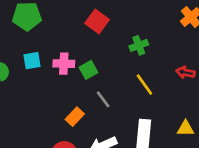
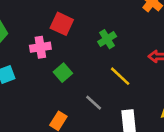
pink cross: (64, 64) -> (40, 47), moved
gray line: (103, 99) -> (94, 103), moved

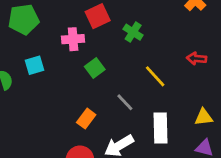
red square: (62, 24) -> (98, 16), turned 35
green cross: (107, 39) -> (133, 32), moved, turned -30

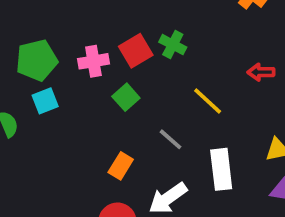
red square: (98, 16) -> (136, 51), moved
green pentagon: (24, 19) -> (37, 60), moved

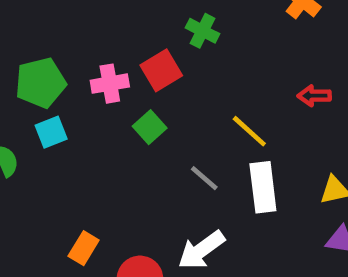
green cross: (173, 45) -> (203, 31), moved
orange rectangle: (121, 166) -> (84, 248), moved
white rectangle: (221, 169) -> (263, 187), moved

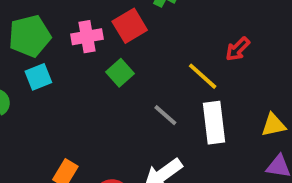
red arrow: (314, 96) -> (238, 49), moved, turned -44

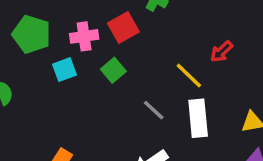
green pentagon: (30, 36) -> (32, 34), turned 30
cyan square: (38, 77) -> (64, 70), moved

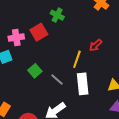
green square: (113, 70) -> (35, 71), moved
yellow line: (189, 76) -> (77, 59), turned 66

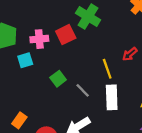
green cross: (57, 15) -> (88, 17), size x1.5
yellow line: (77, 59) -> (107, 69), turned -42

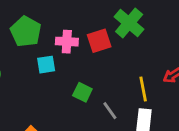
green square: (58, 79) -> (82, 92), turned -35

